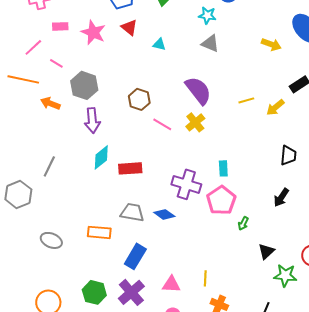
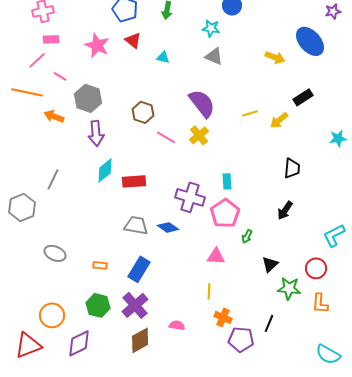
pink rectangle: (60, 26) -> (51, 39), moved
orange rectangle: (99, 232) -> (100, 265), moved, size x0.6
pink triangle: (171, 284) -> (216, 256), moved

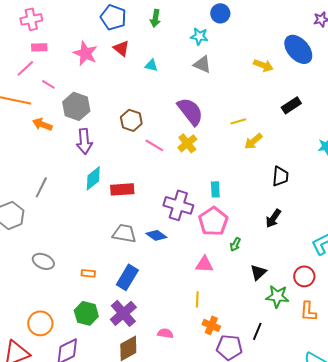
yellow arrow: (279, 120) -> (253, 141), moved

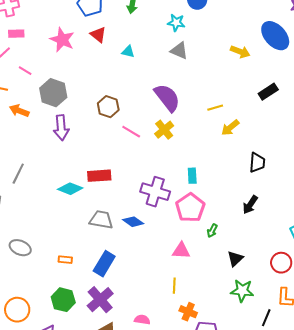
cyan diamond: (93, 178) -> (70, 189), moved, turned 60
green star: (277, 296) -> (242, 291), moved
black line: (257, 331) -> (266, 318), moved

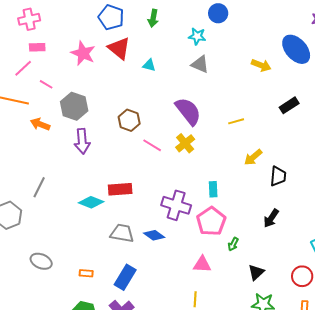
red triangle: (98, 35) -> (119, 48), size x1.4
yellow arrow: (230, 128) -> (253, 157), moved

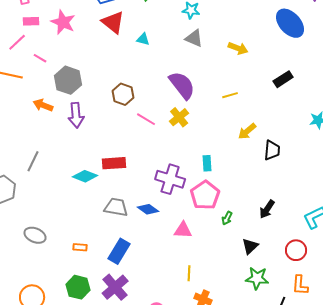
pink star: (83, 53) -> (63, 22), moved
yellow arrow: (261, 65) -> (238, 48), moved
orange arrow: (40, 124) -> (43, 105), moved
black arrow: (271, 218) -> (267, 209), moved
pink triangle: (202, 264) -> (183, 230), moved

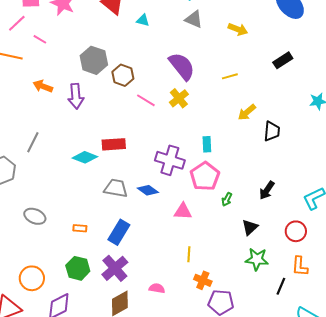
gray hexagon: (68, 80) -> (94, 60), moved

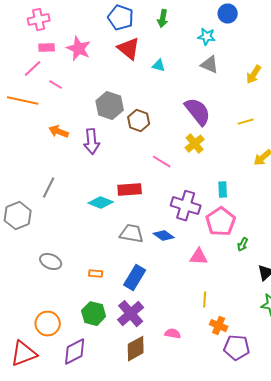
yellow arrow: (238, 29) -> (254, 75), turned 102
pink line: (146, 100) -> (162, 162), moved

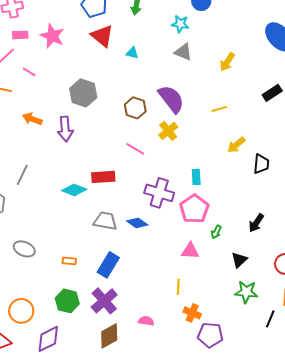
brown hexagon: (139, 121) -> (135, 108), moved
pink triangle: (199, 257) -> (190, 251), moved

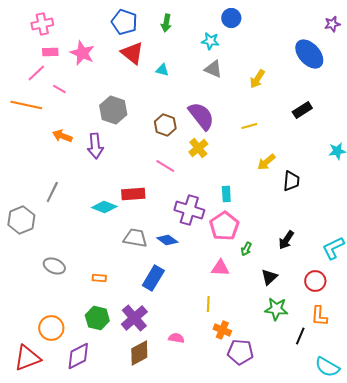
blue rectangle: (108, 265) -> (153, 278), moved

